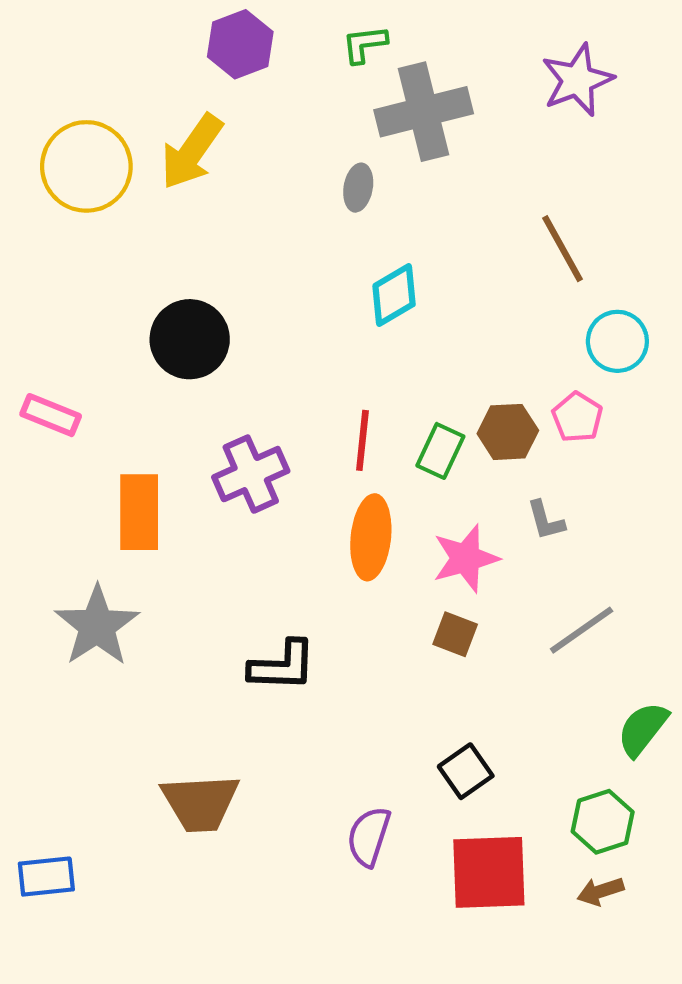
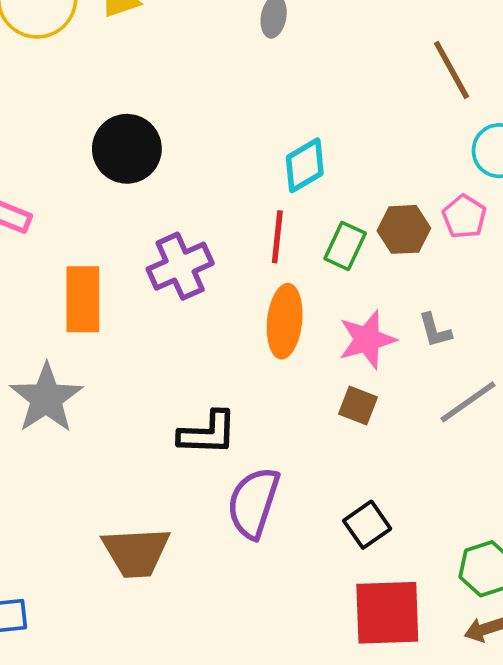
cyan diamond: (394, 295) -> (305, 165), moved
gray L-shape: (546, 520) -> (435, 330), moved
purple semicircle: (369, 837) -> (253, 503), moved, size x1.4

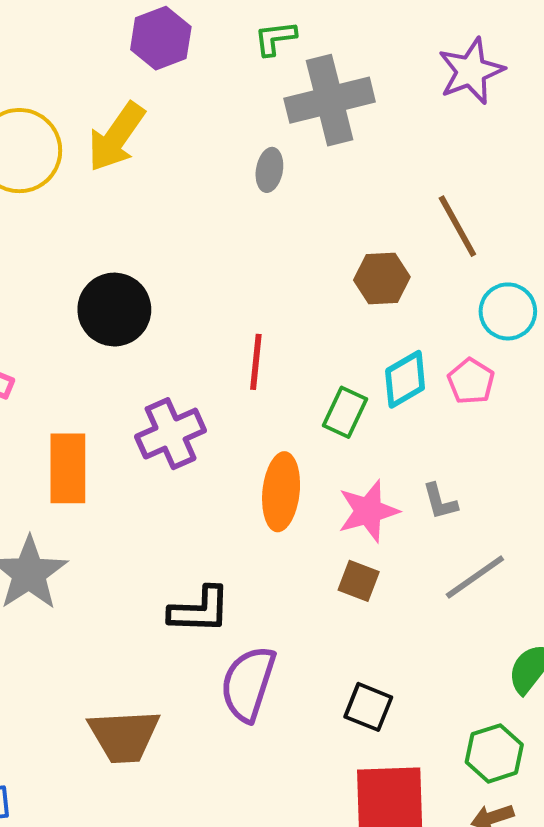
cyan diamond: (305, 165) -> (405, 379), moved
brown hexagon: (404, 229) -> (382, 278), moved
red line: (277, 237) -> (256, 362), moved
black square: (367, 525) -> (368, 707), turned -33

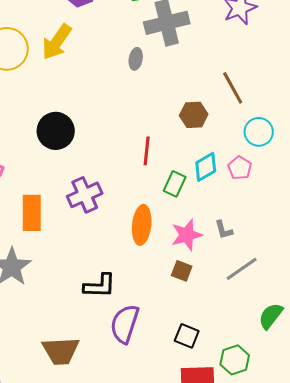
red line: (256, 362) -> (147, 151), moved
green hexagon: (494, 753) -> (235, 360), moved

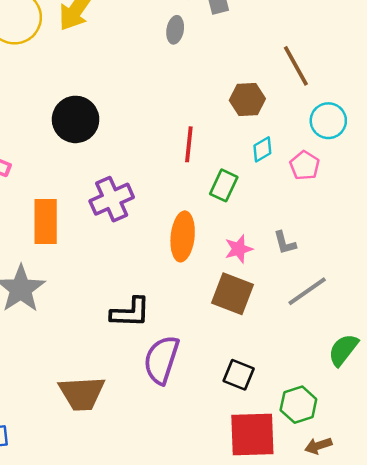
cyan diamond: (206, 167) -> (262, 149), moved, size x0.7
pink star: (187, 235) -> (239, 249), size x0.7
brown square: (182, 271) -> (232, 294), size x1.6

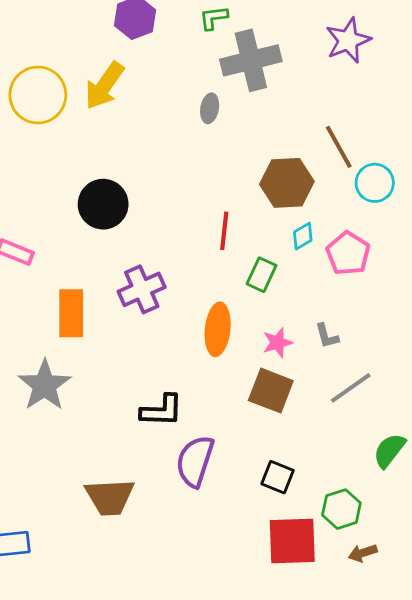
brown hexagon: (247, 100) -> (287, 183), size x1.4
cyan circle: (328, 121) -> (375, 183), moved
pink pentagon: (305, 166) -> (348, 253), size x1.4

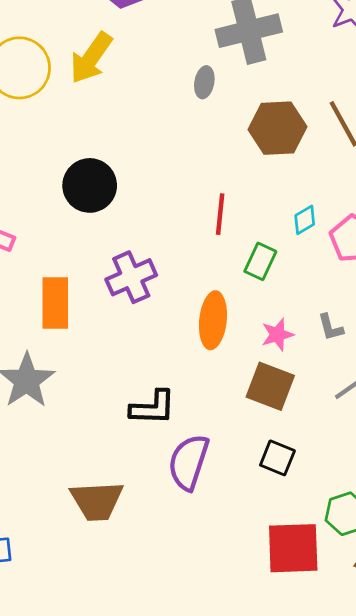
brown hexagon: (287, 183) -> (277, 128), moved
black square: (278, 477) -> (277, 458), moved

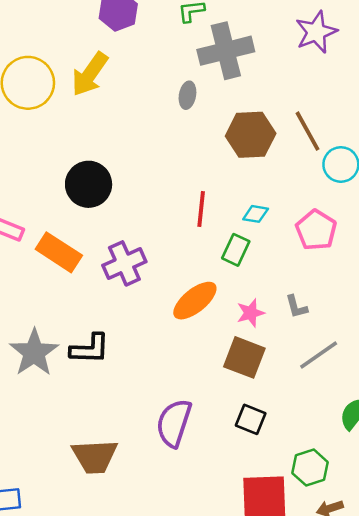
cyan diamond: (305, 220) -> (256, 214), moved, turned 40
orange rectangle: (55, 303) -> (59, 252), moved, turned -57
orange ellipse: (213, 320) -> (195, 301), turned 45
black L-shape: (153, 408) -> (90, 349), moved

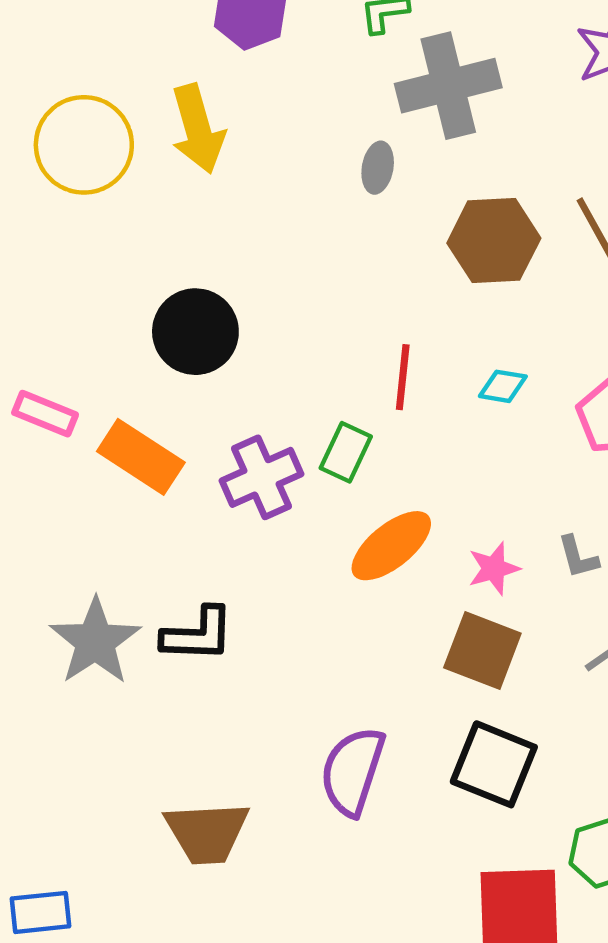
yellow arrow: (90, 74) -> (198, 129), turned -51
green rectangle: (236, 250) -> (346, 452), moved
black square: (251, 419) -> (494, 764), size x1.5

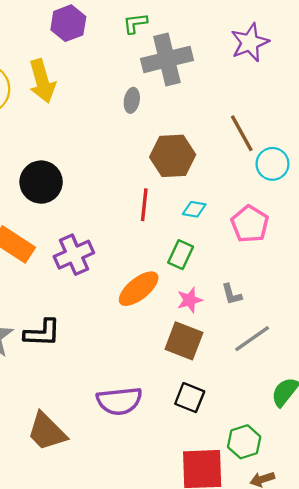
brown hexagon: (494, 241) -> (173, 156), moved
green rectangle: (346, 452) -> (181, 255), moved
black square: (494, 764) -> (190, 398), size x0.7
purple semicircle: (353, 771) -> (119, 401), turned -114
brown trapezoid: (207, 833) -> (47, 432), turned 48

